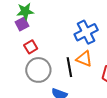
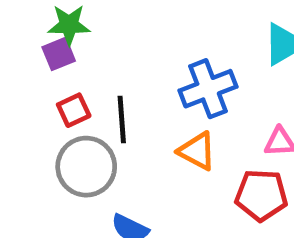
black line: (69, 67) -> (122, 119), moved

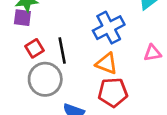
purple square: (59, 54) -> (22, 18), turned 36
red pentagon: (261, 195) -> (113, 92), moved

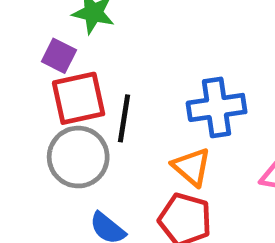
purple square: (22, 18) -> (59, 56), moved
red square: (34, 48) -> (79, 98), size x1.6

